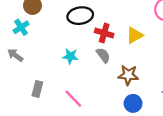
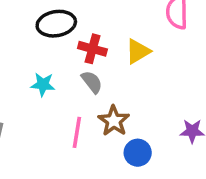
brown star: (128, 75) -> (114, 121), moved, turned 30
pink line: (73, 99) -> (77, 132), moved, turned 54

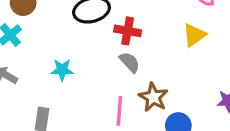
yellow triangle: (138, 51) -> (194, 35), moved
cyan star: (43, 85) -> (62, 70), moved

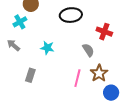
red cross: (128, 31) -> (104, 32), moved

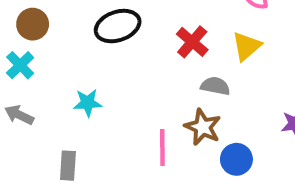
red cross: (104, 32) -> (192, 42), turned 35
gray semicircle: (88, 50) -> (215, 86), moved, turned -32

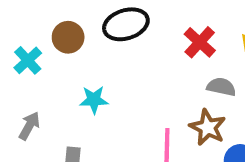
brown circle: (33, 24) -> (68, 37), moved
gray arrow: (19, 115) -> (29, 126), moved, turned 92

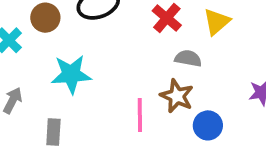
cyan star: (94, 100) -> (71, 74), size x1.5

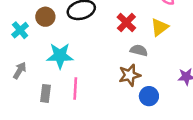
brown star: (177, 96) -> (130, 75), turned 30
pink line: (140, 115) -> (75, 88), moved

